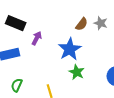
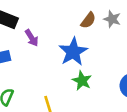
purple arrow: (37, 38) -> (32, 38), turned 120

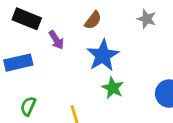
brown semicircle: (88, 20) -> (93, 20), moved

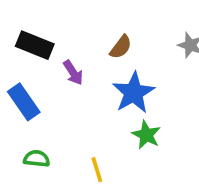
blue rectangle: (18, 63) -> (24, 102), turned 68
green semicircle: (28, 106) -> (37, 159), turned 72

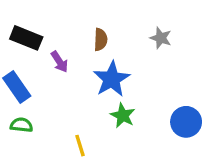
brown semicircle: (121, 47) -> (101, 40), turned -35
green semicircle: (37, 159) -> (21, 125), moved

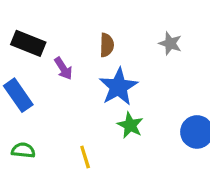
green semicircle: (21, 125) -> (23, 150), moved

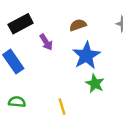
black rectangle: (28, 43) -> (21, 24), turned -50
brown semicircle: (107, 45) -> (78, 25), turned -112

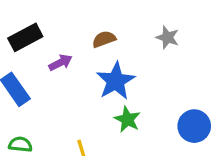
purple arrow: (46, 42) -> (60, 63), turned -84

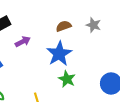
brown semicircle: (104, 39) -> (64, 26), moved

